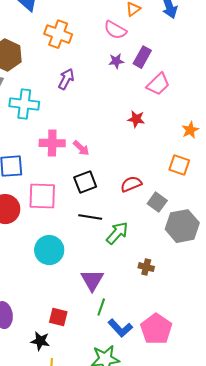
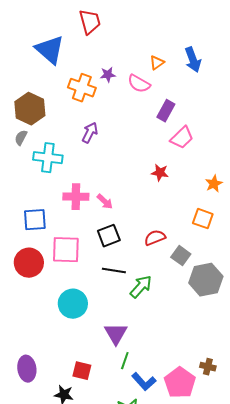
purple star: (116, 61) -> (108, 75), moved
brown cross: (146, 267) -> (208, 367), moved

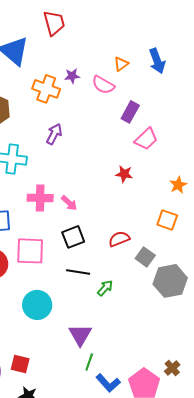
green arrow: (141, 287) -> (105, 288), size x0.7
brown cross: (208, 367) -> (172, 368), turned 35
red square: (82, 371) -> (20, 364), moved

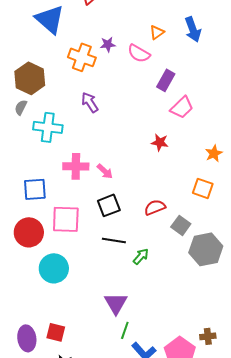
purple arrow: (54, 134) -> (90, 102), turned -60
cyan circle: (37, 305) -> (54, 268), moved
brown cross: (172, 368) -> (208, 336), turned 35

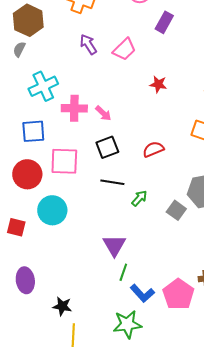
pink trapezoid: (182, 107) -> (124, 49), moved
cyan cross: (48, 127) -> (43, 86), moved, turned -32
gray square: (181, 225) -> (176, 210), moved
red square: (56, 332) -> (16, 227), moved

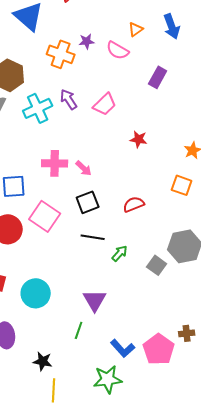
purple rectangle: (164, 22) -> (158, 77), moved
cyan cross: (43, 86) -> (38, 108), moved
pink square: (64, 161) -> (45, 216), turned 32
cyan circle: (52, 210) -> (36, 293), moved
green line: (123, 272) -> (79, 330), moved

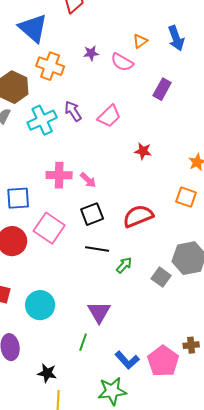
orange cross: (61, 54) -> (50, 66), moved
red semicircle: (134, 204) -> (138, 216), size x1.4

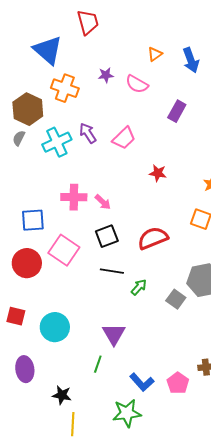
orange triangle: (140, 41) -> (155, 54), moved
pink pentagon: (163, 361) -> (178, 383), size x0.7

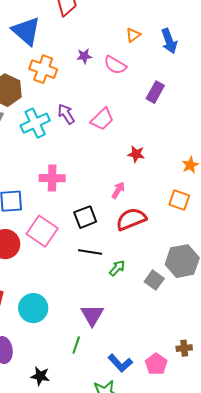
pink arrow: (103, 202) -> (118, 190), moved, turned -102

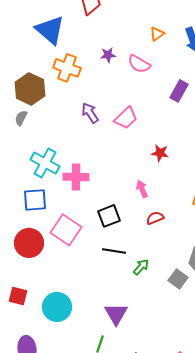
cyan cross: (35, 123) -> (45, 163), moved, turned -36
pink arrow: (118, 190) -> (142, 189), turned -54
red semicircle: (131, 219) -> (155, 218), size x0.6

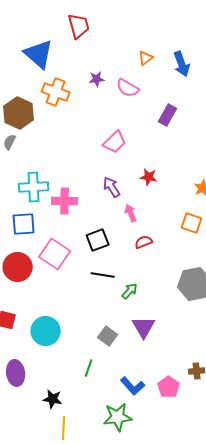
purple arrow: (90, 113) -> (112, 187), moved
cyan cross: (45, 163) -> (34, 187), turned -32
gray square: (178, 279) -> (108, 336), moved
purple triangle: (116, 314) -> (144, 327), moved

